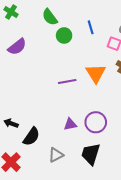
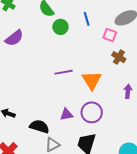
orange triangle: (96, 73) -> (92, 80), moved
black semicircle: (31, 137) -> (39, 126), moved, turned -108

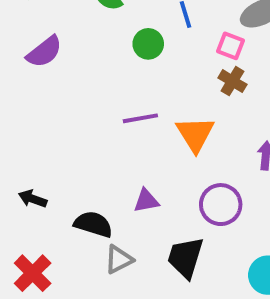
green circle: (60, 27) -> (148, 44), moved
brown cross: (119, 57) -> (232, 81), moved
purple circle: (92, 112) -> (221, 205), moved

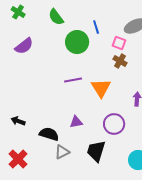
green circle: (148, 44) -> (77, 42), size x1.5

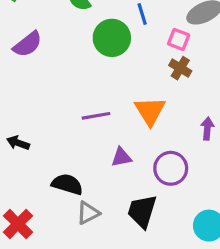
purple line: (73, 80) -> (96, 116), moved
black arrow: (18, 121) -> (18, 143), moved
purple triangle: (76, 122) -> (121, 157), moved

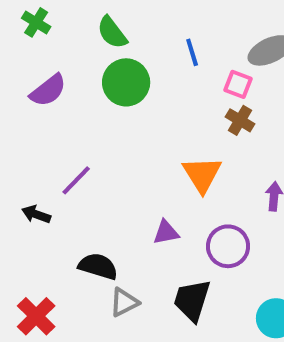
green circle: (112, 38) -> (126, 82), moved
purple line: (96, 116) -> (76, 180), moved, turned -36

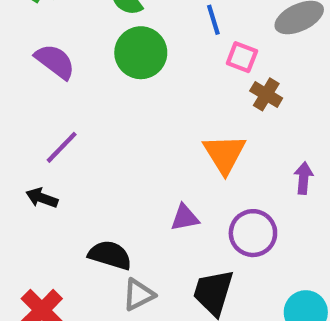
pink square: (238, 84) -> (242, 57), moved
purple semicircle: (48, 90) -> (55, 61), turned -105
purple line: (76, 180) -> (62, 147), moved

